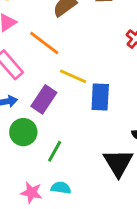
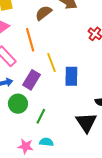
orange line: (44, 43) -> (30, 40), turned 40
yellow line: (73, 76) -> (52, 63), turned 48

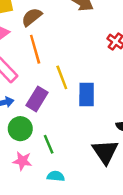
brown semicircle: (43, 13) -> (32, 17), moved
green line: (41, 116) -> (49, 144), turned -49
pink star: (26, 146) -> (22, 161), moved

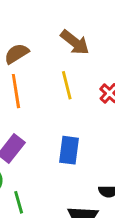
yellow line: (62, 77) -> (67, 85), moved

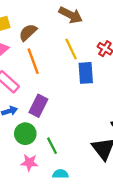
blue rectangle: (69, 150) -> (86, 73), moved

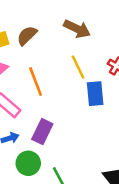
brown semicircle: (28, 32) -> (27, 36), moved

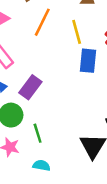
orange line: (36, 81) -> (42, 22), moved, turned 36

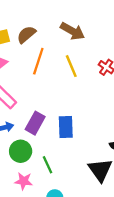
blue rectangle: (88, 61) -> (66, 127), moved

